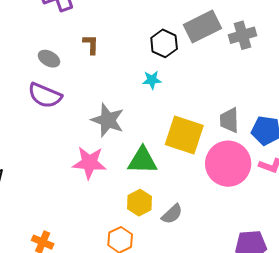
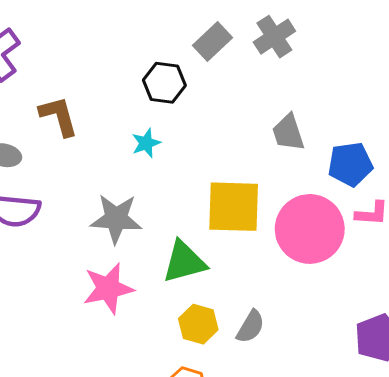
gray rectangle: (202, 27) -> (212, 41), size x0.7
brown L-shape: (91, 44) -> (59, 116), size x1.4
cyan star: (152, 80) -> (146, 143), moved
gray trapezoid: (229, 120) -> (288, 133), moved

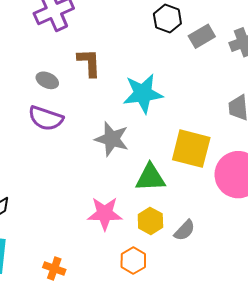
black hexagon: (164, 83) -> (167, 19), moved
cyan star: (146, 143) -> (143, 94), size x2.0
pink star: (108, 288) -> (105, 214), moved

